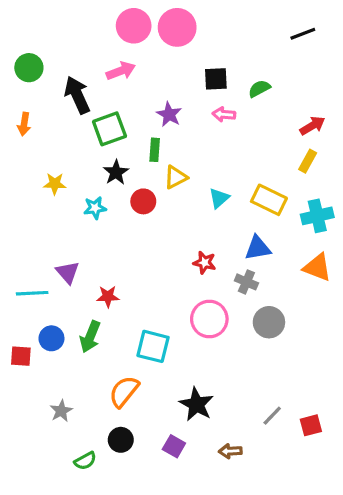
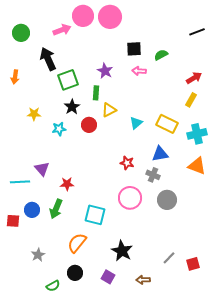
black line: (303, 34) -> (197, 32), moved
green circle: (29, 68) -> (21, 33), moved
pink arrow: (121, 71) -> (62, 30), moved

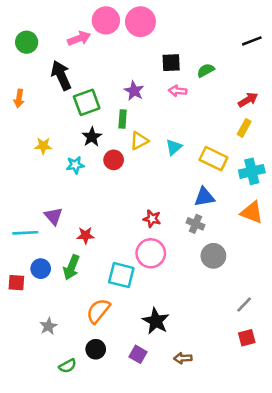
cyan triangle: (136, 123) -> (174, 147), moved
red star: (127, 163) -> (152, 219), moved
pink circle: (130, 198) -> (151, 253), moved
gray line: (169, 258) -> (244, 304), moved

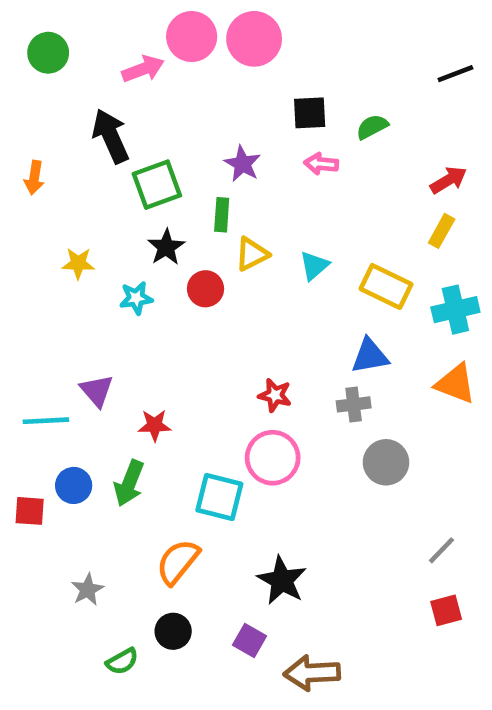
green circle: (27, 42) -> (48, 53), moved
gray cross: (195, 224) -> (354, 404), turned -30
brown arrow: (183, 358) -> (312, 673), moved, size x1.6

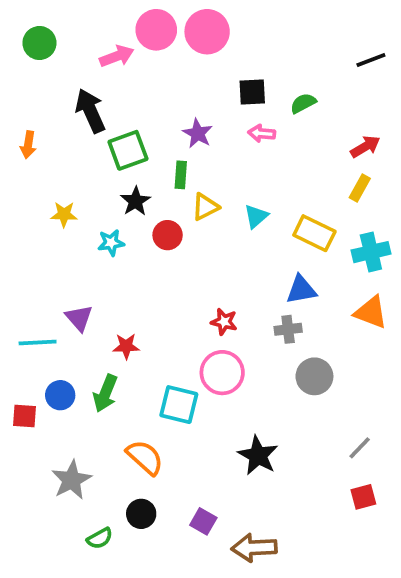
orange semicircle: (178, 562) -> (145, 457), turned 93
black star: (282, 580) -> (258, 455), moved
gray star: (87, 590) -> (71, 480), size x1.5

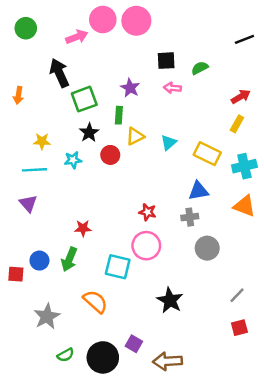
purple triangle: (79, 318) -> (28, 203), moved
cyan line: (38, 342) -> (34, 170), moved
black circle: (141, 514) -> (103, 357), moved, size x1.6

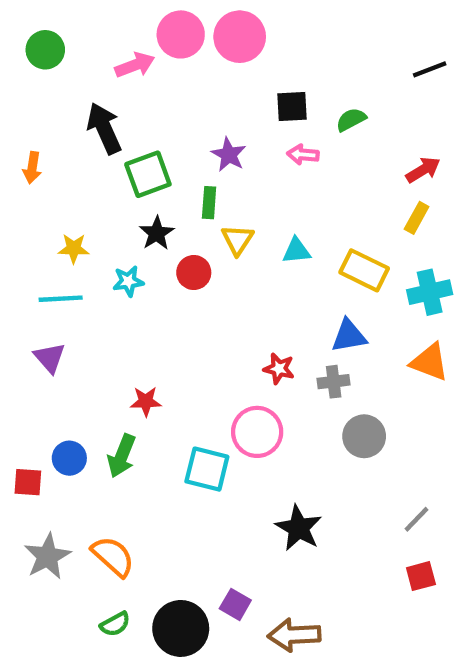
yellow triangle: (135, 136) -> (237, 240), turned -30
cyan triangle: (169, 143) -> (296, 251), turned 35
red star: (148, 212) -> (279, 369), moved
orange semicircle: (95, 302) -> (113, 556), moved
gray star: (47, 316) -> (47, 556), moved

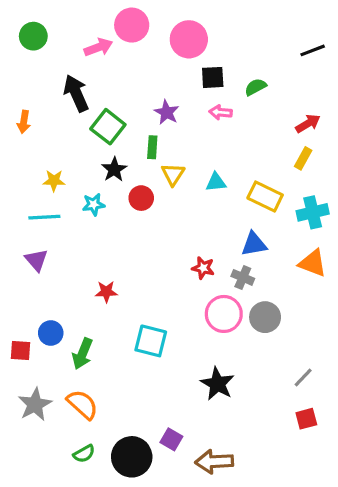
pink circle: (240, 37) -> (189, 39), moved
green square: (148, 174) -> (108, 127), turned -32
gray cross: (334, 382) -> (243, 277), turned 30
pink circle: (257, 432) -> (224, 314), moved
green arrow: (122, 456) -> (82, 354), moved

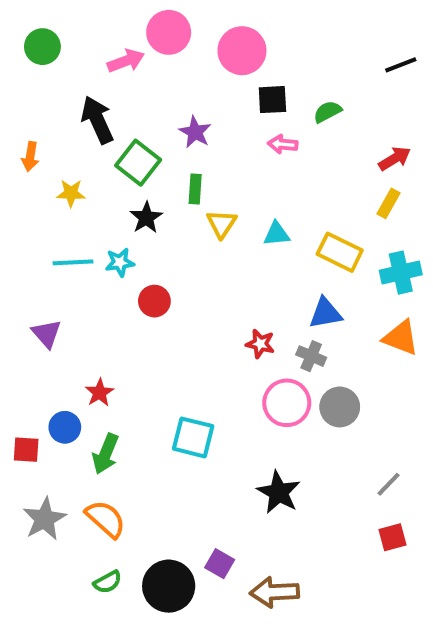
purple star: (167, 112) -> (195, 132), moved
yellow star: (54, 181) -> (71, 193), moved
red circle: (141, 198) -> (154, 301), moved
cyan line: (44, 217) -> (73, 262), moved
red star: (106, 292) -> (99, 393), moved, turned -30

